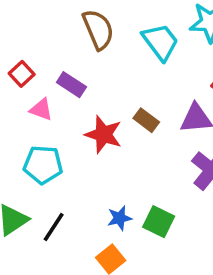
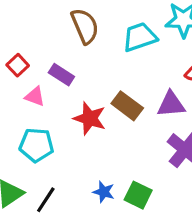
cyan trapezoid: (160, 42) -> (140, 37), turned -72
brown rectangle: (146, 120) -> (127, 106), size x1.4
blue star: (119, 218) -> (104, 192), turned 30

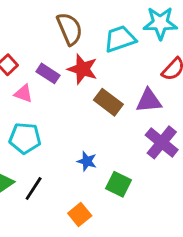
red star: (90, 118) -> (83, 69), moved
blue star: (104, 192) -> (87, 161), moved

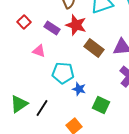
pink triangle: (24, 94) -> (39, 51), moved
cyan pentagon: (25, 138) -> (63, 73), moved

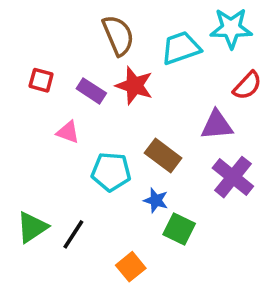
red square: (24, 22) -> (41, 80), turned -32
brown rectangle: (94, 48) -> (163, 156), moved
blue star: (79, 89) -> (156, 200), moved

